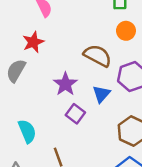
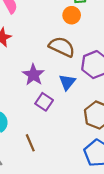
orange circle: (126, 31) -> (72, 15), moved

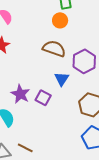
purple star: (33, 75) -> (20, 94), moved
brown line: (30, 143) -> (25, 148), moved, turned -35

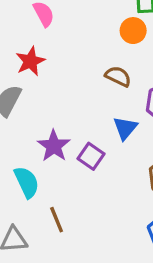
brown semicircle: (54, 49) -> (118, 76), size x0.7
brown line: (25, 148) -> (57, 220), moved, turned 35

